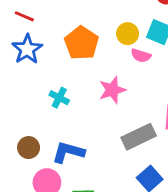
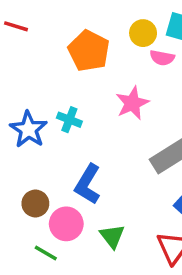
blue star: (27, 49) -> (28, 129), moved
brown circle: (29, 148) -> (35, 203), moved
blue L-shape: (68, 152) -> (88, 184), turned -68

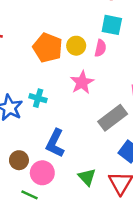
yellow circle: (143, 33) -> (76, 46), moved
pink semicircle: (162, 58) -> (100, 48), turned -84
green triangle: (112, 236) -> (87, 177), moved

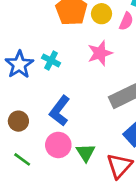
pink circle: (42, 173) -> (58, 145), moved

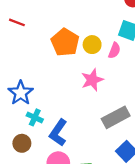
cyan cross: (51, 60) -> (35, 117), moved

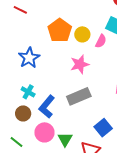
blue star: (21, 93) -> (29, 58), moved
gray rectangle: (116, 117) -> (79, 96), moved
brown circle: (22, 143) -> (23, 113), moved

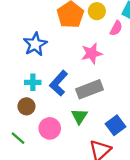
yellow circle: (82, 34) -> (97, 11), moved
cyan cross: (28, 92) -> (33, 82), turned -32
blue L-shape: (47, 107) -> (59, 83), moved
green triangle: (65, 139) -> (79, 116), moved

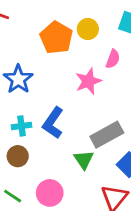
pink semicircle: (116, 28) -> (113, 59), moved
gray rectangle: (89, 89) -> (107, 135), moved
pink circle: (50, 128) -> (50, 193), moved

